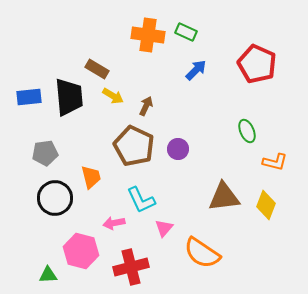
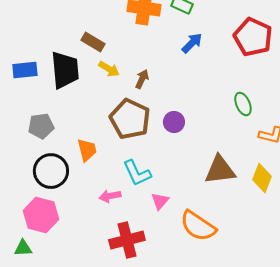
pink hexagon: (81, 251) -> (41, 215), moved
green triangle: (48, 275) -> (23, 248), moved

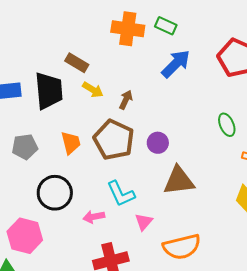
blue arrow: (192, 43) -> (176, 64), size x1.4
orange trapezoid: (87, 150) -> (71, 143), moved
brown triangle: (220, 170) -> (179, 181), moved
black circle: (51, 171) -> (55, 193), moved
orange semicircle: (198, 226) -> (182, 247), turned -48

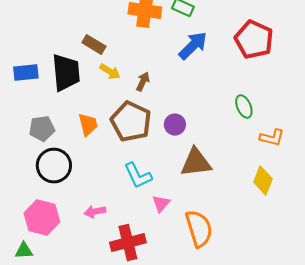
black circle: (55, 193) -> (54, 166), moved
pink arrow: (94, 217) -> (95, 212), moved
orange semicircle: (182, 247) -> (199, 229), turned -93

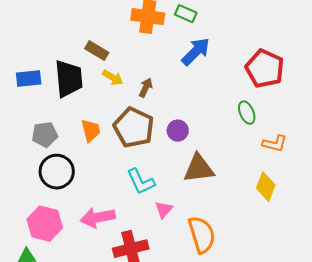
red pentagon: (254, 40) -> (265, 69), moved
pink arrow: (95, 212) -> (98, 218), size x1.6

